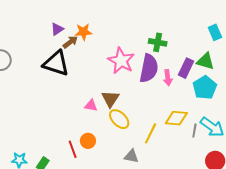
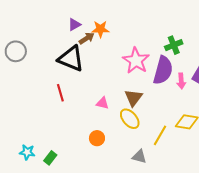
green cross: (158, 42) -> (174, 45), turned -36
brown triangle: (110, 99) -> (133, 98), moved
red line: (73, 149) -> (60, 93), moved

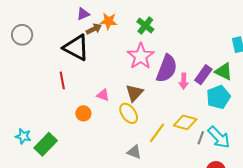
green cross: (174, 45) -> (145, 25), moved, turned -36
orange circle: (97, 138) -> (83, 113), moved
green rectangle: (50, 158) -> (46, 144), size x1.6

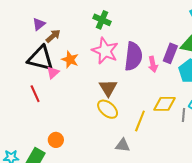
orange star: (109, 21) -> (70, 60), moved, turned 30
pink triangle: (103, 95) -> (53, 73), moved, turned -48
orange circle: (83, 113) -> (56, 140), moved

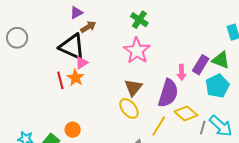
purple semicircle: (133, 56) -> (168, 93), moved
orange star: (70, 60) -> (75, 78), moved
yellow diamond: (164, 104) -> (186, 113), turned 30

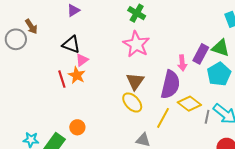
brown arrow: (88, 27) -> (31, 26), moved, turned 91
black triangle: (72, 47) -> (71, 44), size x0.7

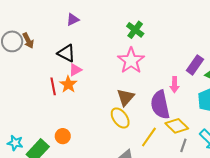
brown arrow: (31, 26) -> (28, 41), moved
purple rectangle: (201, 54) -> (195, 65), moved
purple semicircle: (170, 85) -> (160, 105), turned 148
gray line: (207, 117) -> (183, 145), moved

